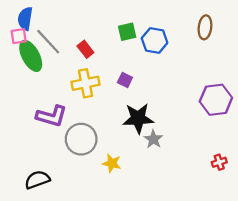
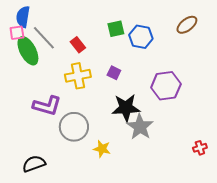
brown ellipse: (205, 27) -> (187, 25), turned 45
purple hexagon: (216, 100) -> (166, 86), moved
gray star: (153, 139) -> (140, 127), size x1.5

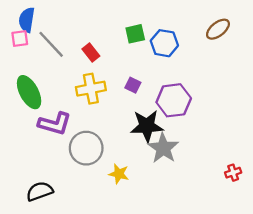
green ellipse: (28, 51) -> (29, 92), moved
purple hexagon: (166, 86) -> (174, 100), moved

